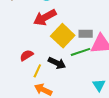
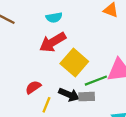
gray rectangle: (86, 34) -> (87, 97), moved

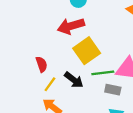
red semicircle: (33, 87) -> (42, 64), turned 91
gray rectangle: (87, 97) -> (113, 90), moved

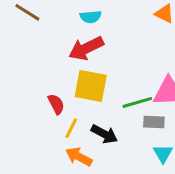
yellow square: (87, 51) -> (91, 86), moved, turned -35
black arrow: (74, 80) -> (104, 134), moved

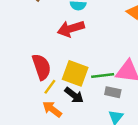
yellow square: (91, 86) -> (75, 73), moved
red semicircle: (56, 104) -> (41, 67), size x1.6

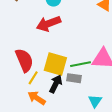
gray rectangle: (113, 92) -> (74, 78), moved
black arrow: (74, 95) -> (56, 84), turned -96

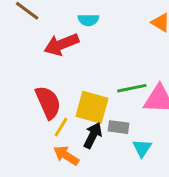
red arrow: (48, 24) -> (61, 44), moved
green line: (80, 64) -> (132, 88), moved
cyan triangle: (95, 101) -> (142, 148), moved

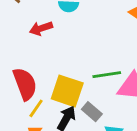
red arrow: (61, 44) -> (41, 28), size x0.7
gray rectangle: (119, 127) -> (92, 112), turned 30

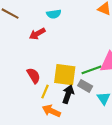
green line: (107, 75) -> (91, 70), moved
red semicircle: (25, 84) -> (34, 76), size x0.7

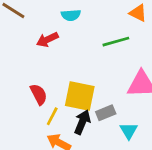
green line: (91, 70) -> (116, 42), moved
gray rectangle: (85, 86) -> (106, 113), turned -56

